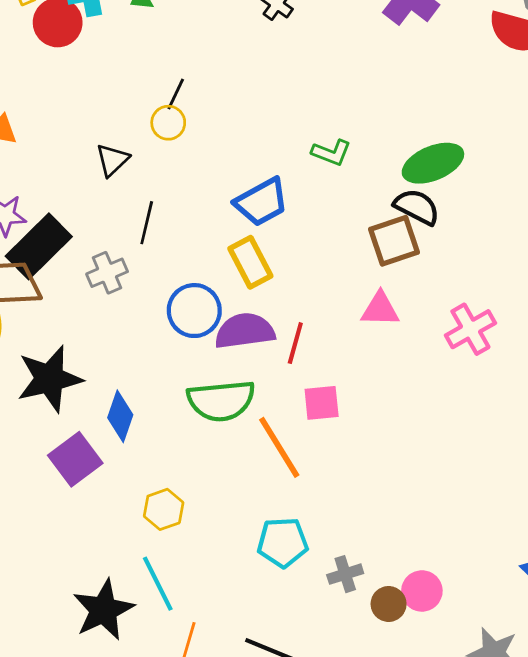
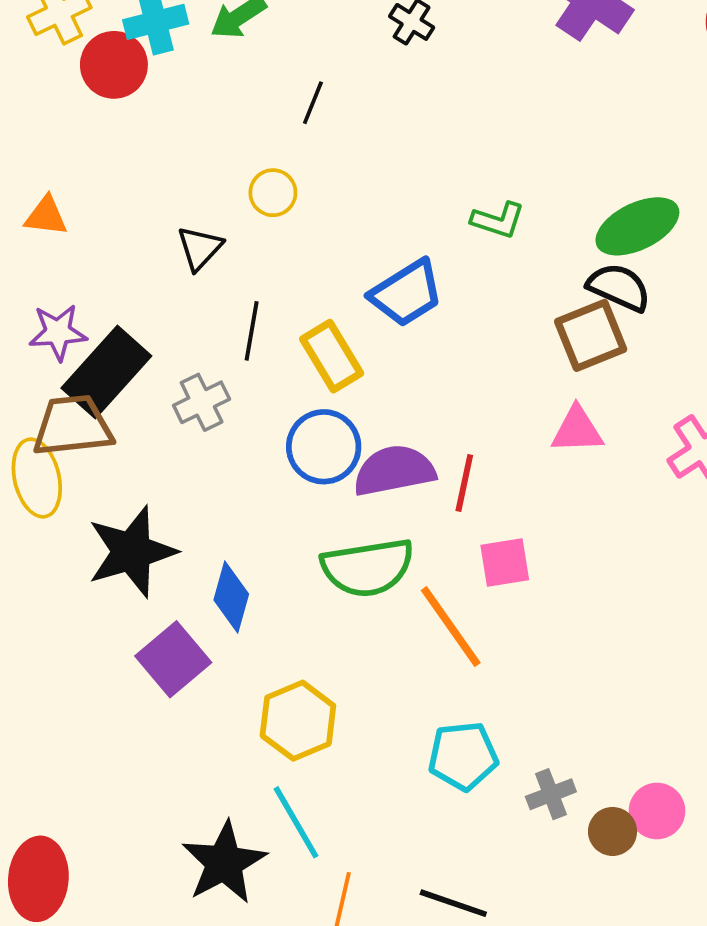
black line: (176, 94) -> (313, 103), moved
yellow rectangle: (250, 262) -> (332, 356), moved
yellow hexagon: (164, 509) -> (298, 721), size x1.4

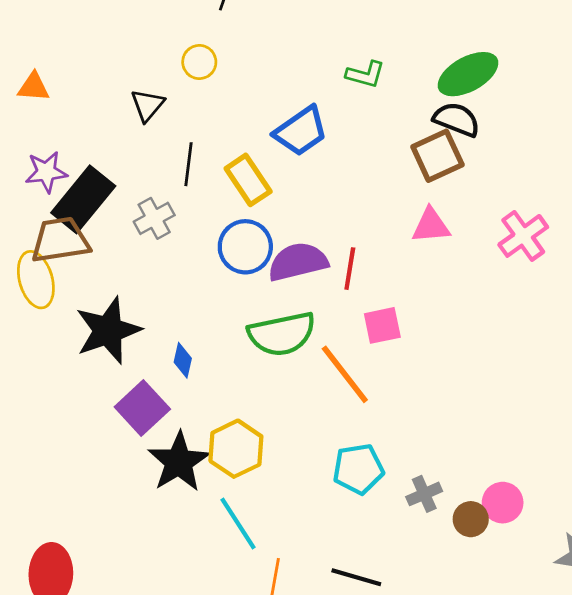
blue diamond: (231, 597) -> (183, 360), size x0.7
black star: (224, 863) -> (179, 462), moved

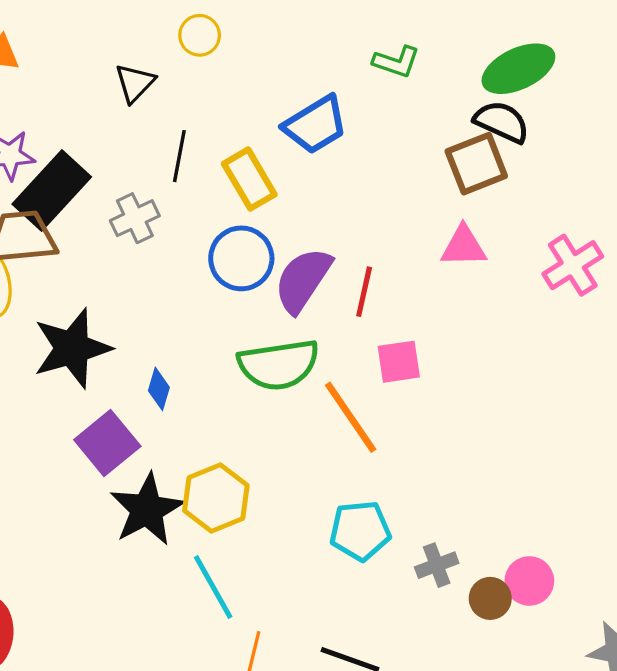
purple semicircle: (298, 262) -> (303, 280), turned -46

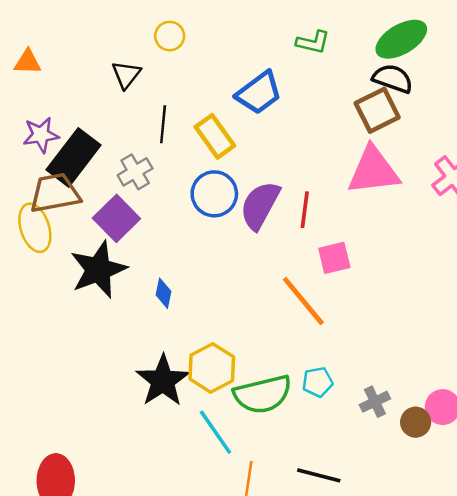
pink triangle: (463, 246) -> (373, 171), size x1.6
green semicircle: (278, 365) -> (263, 394), moved
purple square: (107, 443) -> (116, 218), moved
cyan pentagon: (360, 531) -> (318, 382), size x0.7

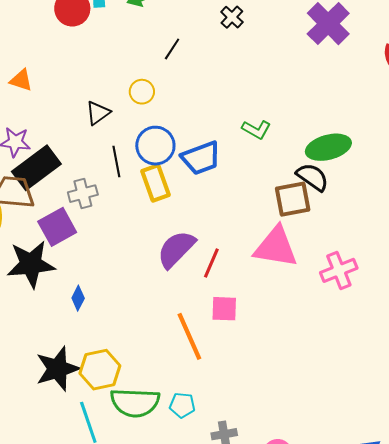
black line: (163, 124) -> (116, 161), turned -32
blue circle: (214, 194) -> (155, 146), moved

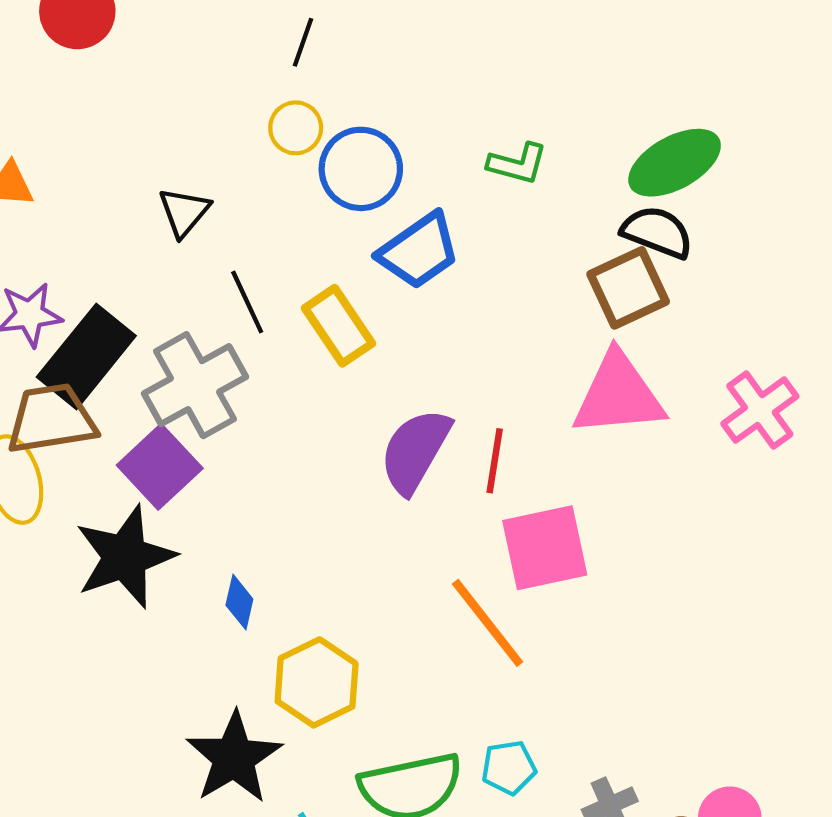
yellow circle: (142, 92) -> (296, 128), moved
blue circle: (155, 146) -> (361, 169), moved
gray cross: (83, 194) -> (195, 385), size x1.6
pink square: (224, 309) -> (545, 548), size x1.5
yellow hexagon: (100, 370) -> (317, 682), moved

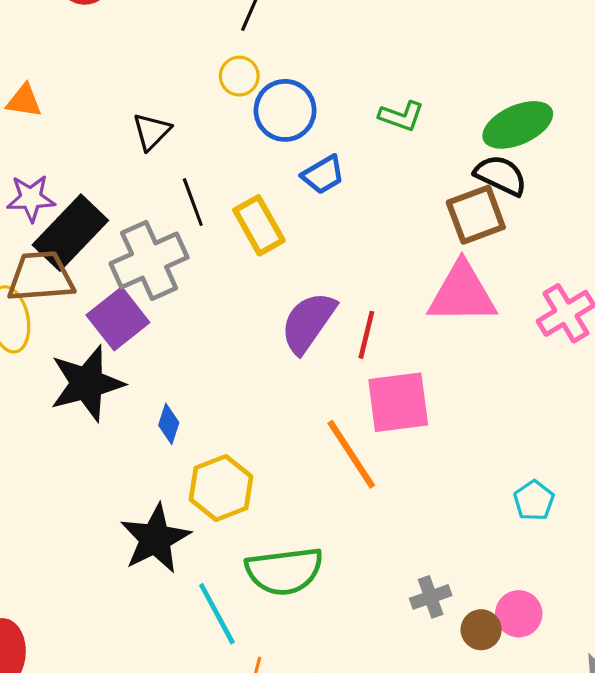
blue trapezoid: (419, 251) -> (323, 175), size x0.7
cyan pentagon: (509, 768) -> (534, 501), moved, turned -30

